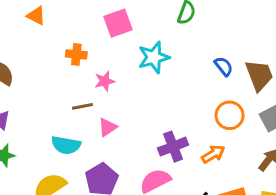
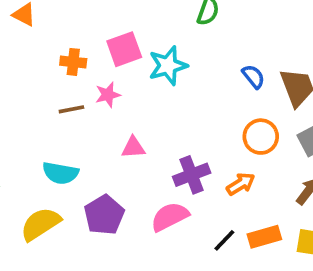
pink square: (118, 23) -> (124, 49), moved
brown line: (82, 106) -> (71, 109), moved
pink triangle: (108, 127) -> (133, 148), moved, turned 30

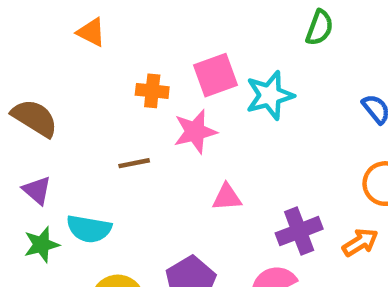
pink star: (108, 95) -> (195, 132), size x1.4
brown line: (71, 109) -> (134, 163), moved
cyan semicircle: (60, 173) -> (89, 229), moved

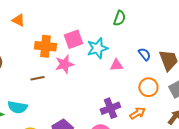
orange cross: (152, 91) -> (45, 46), size x1.5
pink triangle: (227, 197) -> (116, 65), moved

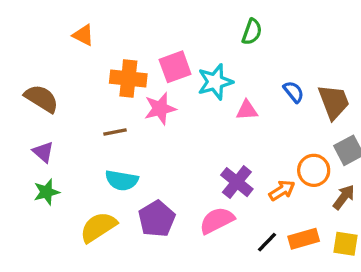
orange circle: (148, 87) -> (314, 170), moved
cyan semicircle: (17, 107) -> (122, 180), moved
purple cross: (110, 108) -> (237, 182), turned -30

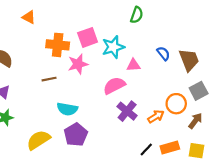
cyan semicircle: (122, 180) -> (67, 109), moved
pink semicircle: (217, 220) -> (114, 85), moved

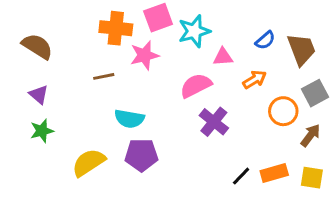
blue semicircle: (163, 53) -> (265, 40), turned 88
orange arrow: (156, 116) -> (255, 79), moved
purple pentagon: (76, 135) -> (141, 155), turned 30

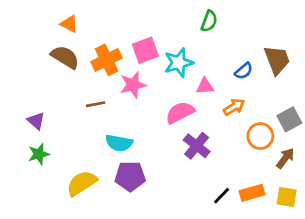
orange cross: (116, 28) -> (107, 60), turned -32
brown semicircle: (37, 46) -> (65, 57), moved
brown trapezoid: (301, 49) -> (277, 60), moved

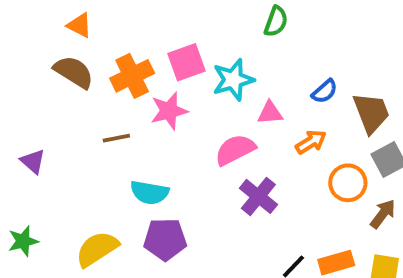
brown trapezoid: (277, 60) -> (371, 113), moved
green star: (39, 154) -> (23, 241), moved

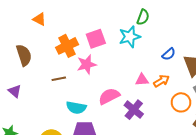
brown semicircle: (74, 72) -> (24, 55), moved, turned 40
cyan star: (233, 80) -> (130, 37), moved
pink triangle: (270, 113) -> (142, 80), moved
pink semicircle: (235, 150) -> (109, 96), moved

